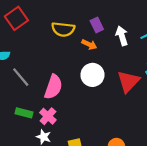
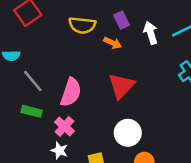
white circle: (92, 75) -> (128, 133), moved
red triangle: (128, 81) -> (121, 86), moved
green rectangle: (24, 113) -> (32, 111), moved

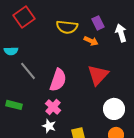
green rectangle: (32, 111) -> (14, 105), moved
white circle: (128, 133) -> (114, 109), moved

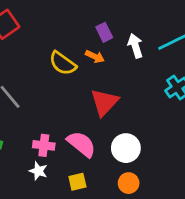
yellow semicircle: (67, 27) -> (63, 63), moved, turned 30
pink semicircle: (58, 80) -> (81, 144), moved, turned -70
pink cross: (53, 107) -> (44, 145), turned -35

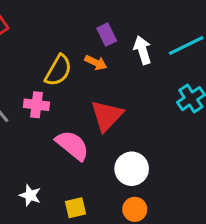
yellow semicircle: (63, 63) -> (58, 70), turned -96
pink semicircle: (81, 144) -> (72, 145), moved
pink cross: (44, 145) -> (36, 105), moved

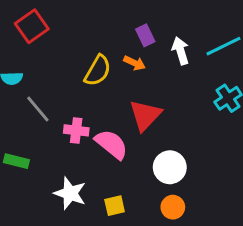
pink cross: (36, 105) -> (76, 130), moved
white star: (30, 195) -> (70, 193), size x1.5

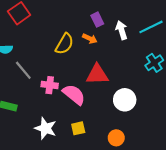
red triangle: (145, 115) -> (97, 74), turned 45
white circle: (170, 167) -> (125, 100), moved
yellow square: (115, 206) -> (78, 128), moved

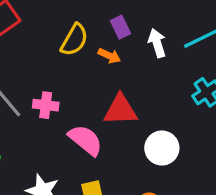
yellow semicircle: (64, 44) -> (74, 40), moved
pink cross: (50, 85) -> (46, 105), moved

